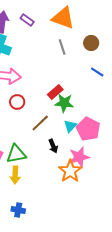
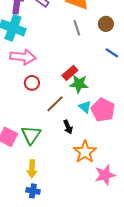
cyan triangle: (70, 126) -> (85, 107), turned -32
green triangle: (16, 154) -> (31, 135), turned -45
pink star: (79, 157) -> (105, 175), moved
yellow arrow: (15, 175) -> (32, 169), moved

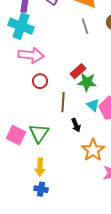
brown line: (55, 104) -> (63, 102), turned -42

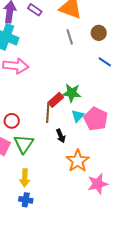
red rectangle: (78, 71) -> (56, 100), moved
red circle: (40, 81) -> (12, 121), moved
cyan triangle: (93, 105) -> (78, 116), turned 32

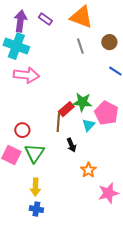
pink pentagon: (96, 119) -> (106, 113), moved
orange star: (78, 161) -> (88, 170), size x0.7

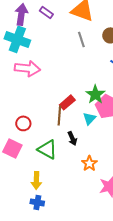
green star: (82, 102) -> (95, 94), moved, turned 30
green triangle: (34, 153) -> (47, 149), moved, turned -35

